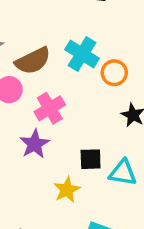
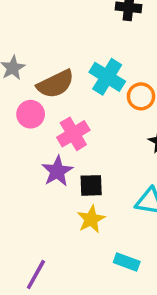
black square: (91, 159) -> (91, 185), moved

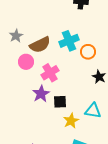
cyan cross: (107, 77) -> (69, 41), turned 36
yellow star: (91, 219) -> (71, 121), moved

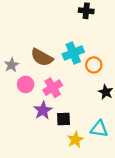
gray star: (16, 36) -> (12, 65), moved
brown semicircle: (40, 45) -> (42, 57), turned 55
pink circle: (26, 62) -> (26, 84), moved

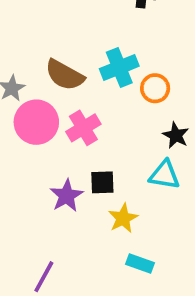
pink circle: (26, 84) -> (36, 122), size x1.5
purple star: (43, 110) -> (66, 196), moved
cyan triangle: (99, 129) -> (165, 175), moved

